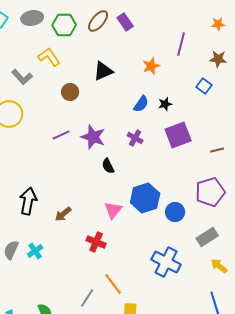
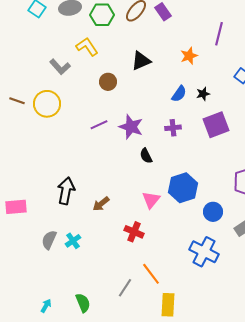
purple cross: (135, 138) -> (173, 128), turned -35
blue circle: (175, 212) -> (213, 212), moved

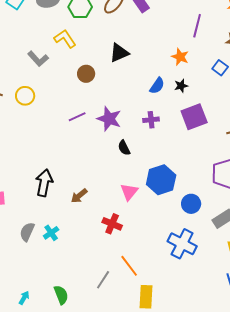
orange star: (189, 56) -> (180, 57), moved, turned -30
yellow circle: (47, 104) -> (25, 96), size x0.7

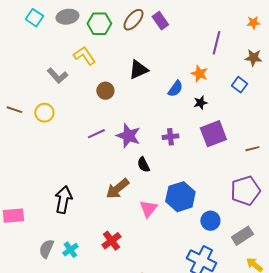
blue semicircle: (157, 86) -> (175, 89), moved
brown arrow: (79, 196) -> (117, 189), moved, size x1.4
red cross: (112, 224) -> (111, 241), moved, turned 30

